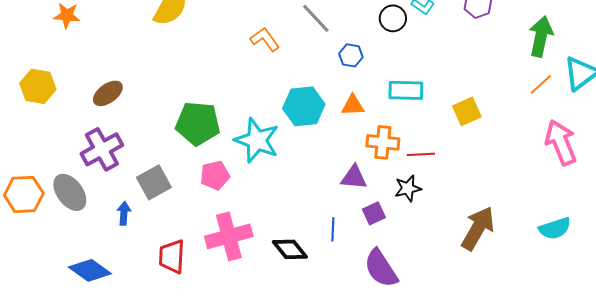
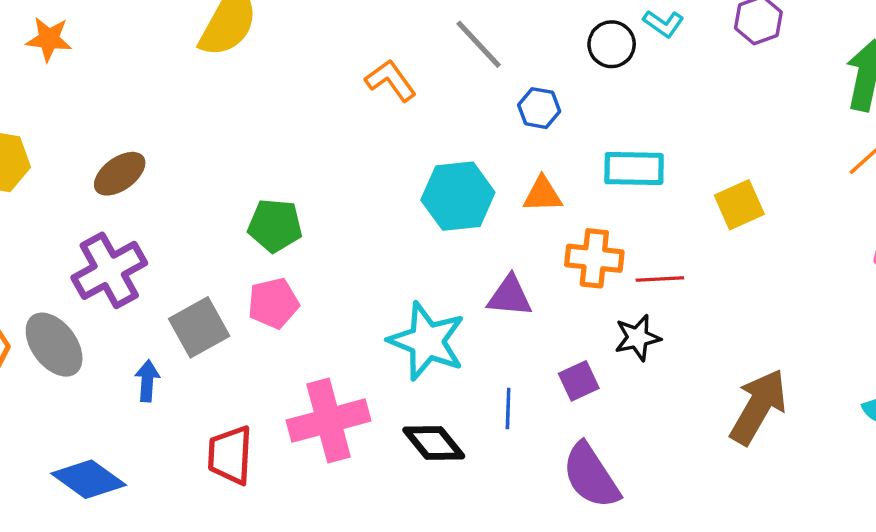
green pentagon: (198, 123) -> (275, 225), size x0.7
cyan star: (257, 140) -> (427, 341), moved
pink pentagon: (215, 175) -> (273, 303), moved
purple triangle: (354, 177) -> (510, 296), moved

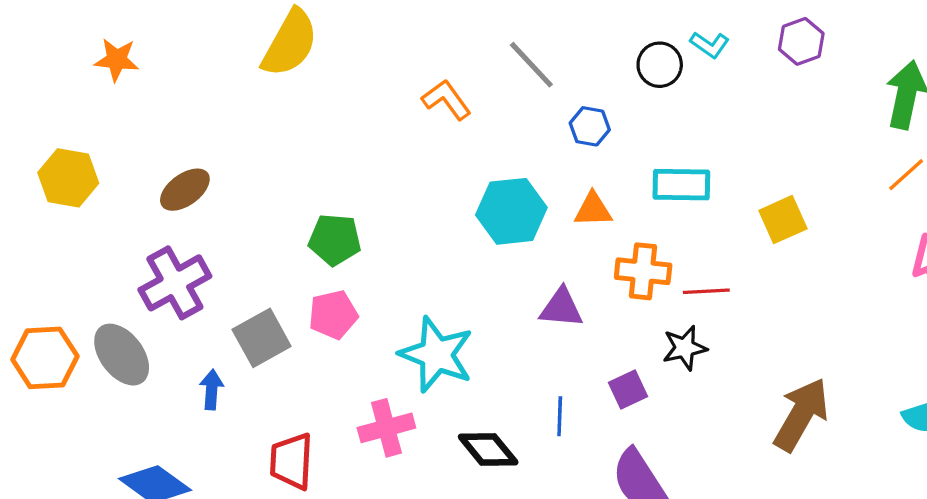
cyan star: (427, 341) -> (436, 355), moved
pink cross: (329, 421) -> (386, 428), size x0.7

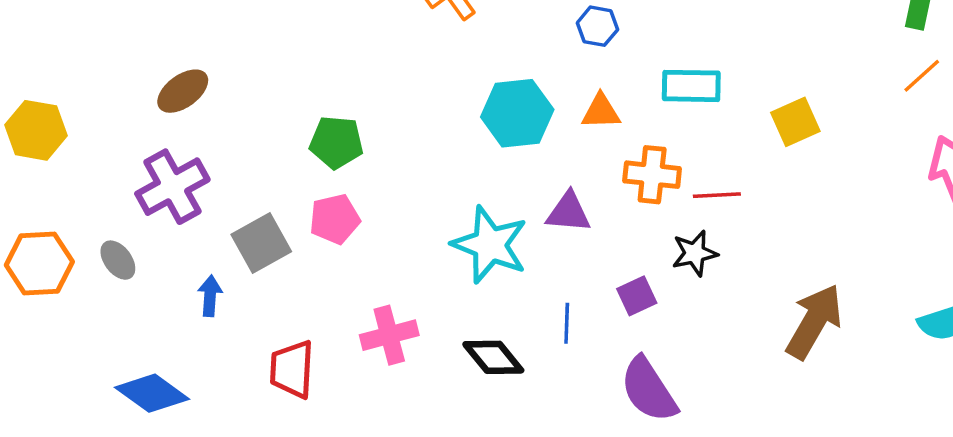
yellow hexagon: (68, 178) -> (36, 130), moved
gray ellipse: (122, 355) -> (118, 260), size x0.6
cyan star: (436, 355) -> (490, 245), moved

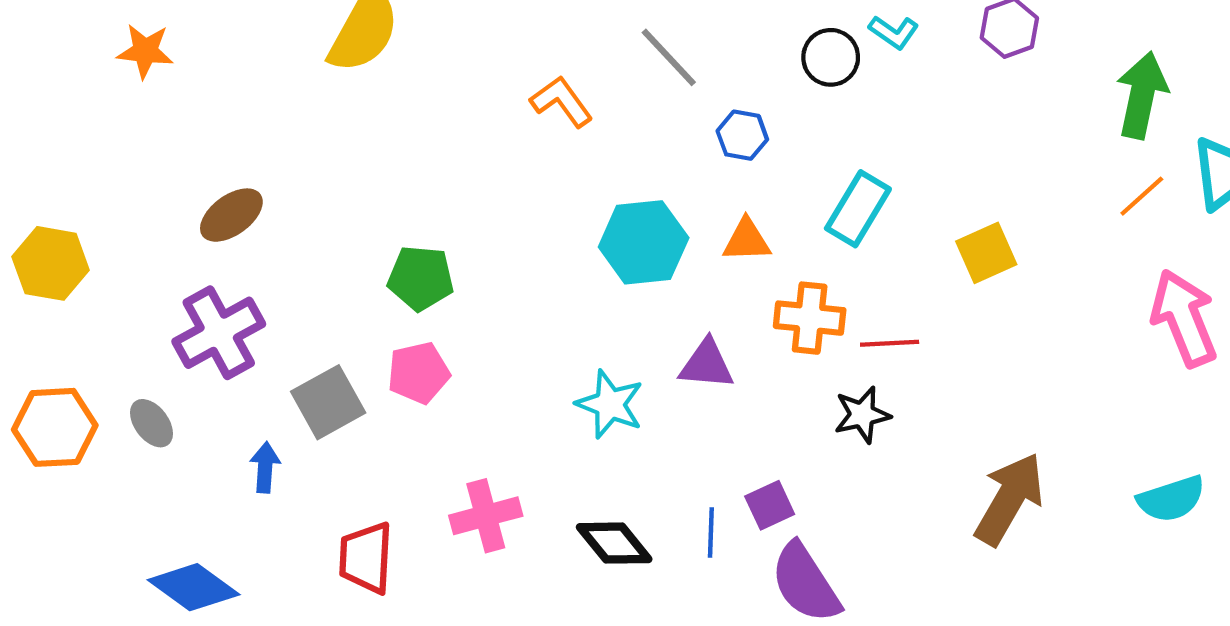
cyan rectangle: (691, 86) -> (858, 209), turned -60
cyan star: (490, 245) -> (610, 404), size x0.7
purple square: (637, 296) -> (770, 505), moved
blue line: (567, 323) -> (711, 533), moved

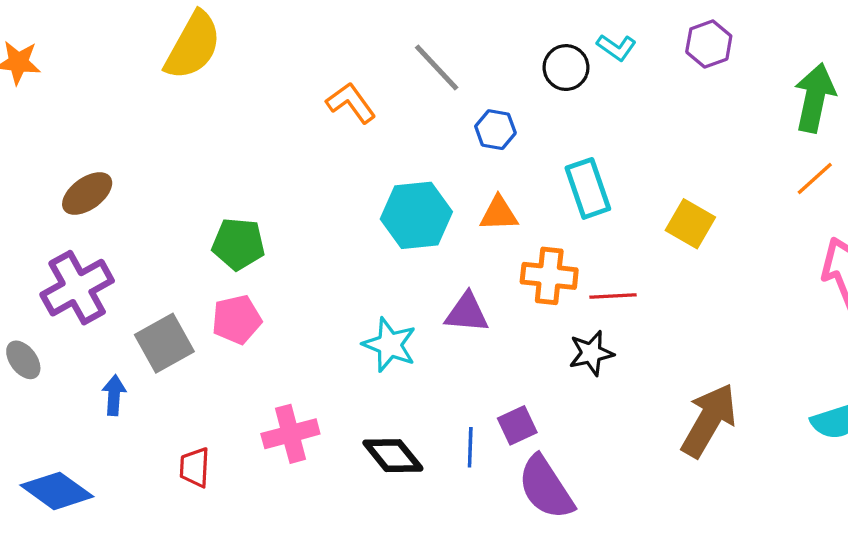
cyan rectangle: (858, 209) -> (588, 188), turned -50
yellow square: (986, 253) -> (690, 224), turned -36
red trapezoid: (366, 558) -> (195, 467), size x0.7

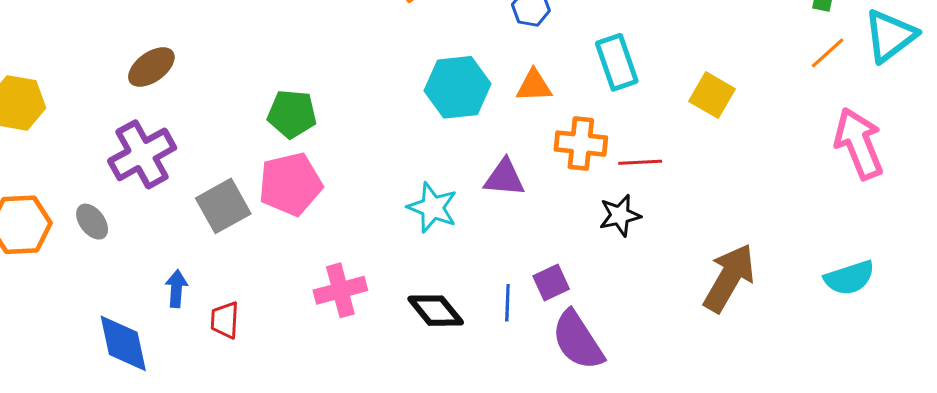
pink pentagon: (237, 320) -> (290, 184), size x1.4
blue arrow: (114, 395) -> (176, 289), moved
red trapezoid: (195, 467) -> (225, 320), moved
blue diamond: (57, 491) -> (123, 343), turned 42

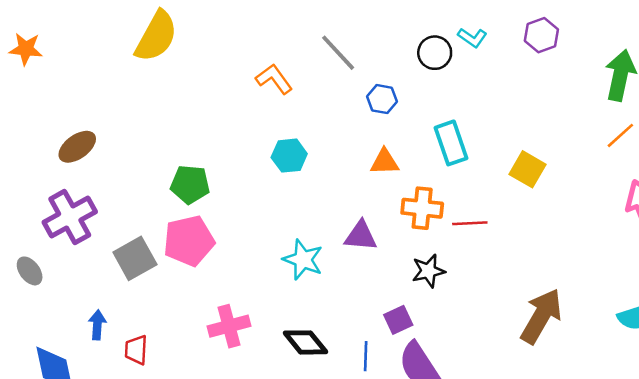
cyan hexagon: (457, 87) -> (289, 156), moved, size x0.7
black star: (620, 215) -> (428, 271), moved
blue line: (507, 303) -> (366, 356), moved

